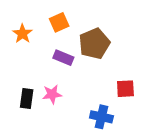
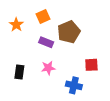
pink star: (52, 94) -> (48, 68), moved

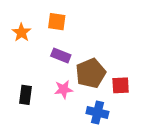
orange square: (43, 16) -> (57, 22), turned 32
brown pentagon: (69, 32) -> (91, 73), moved

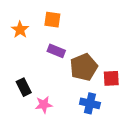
pink star: (64, 89) -> (44, 105), moved
black rectangle: (26, 95) -> (24, 87), turned -35

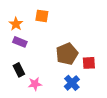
purple rectangle: (56, 51) -> (20, 42), moved
blue cross: (90, 103) -> (72, 83), turned 35

